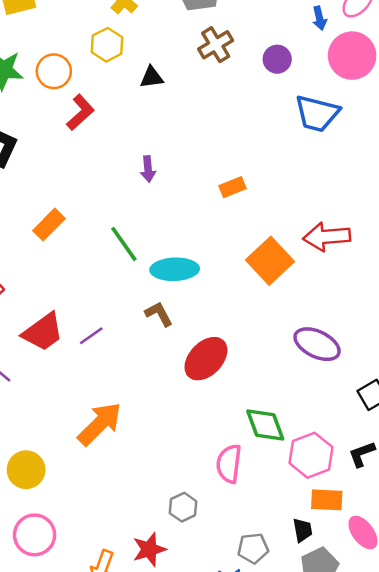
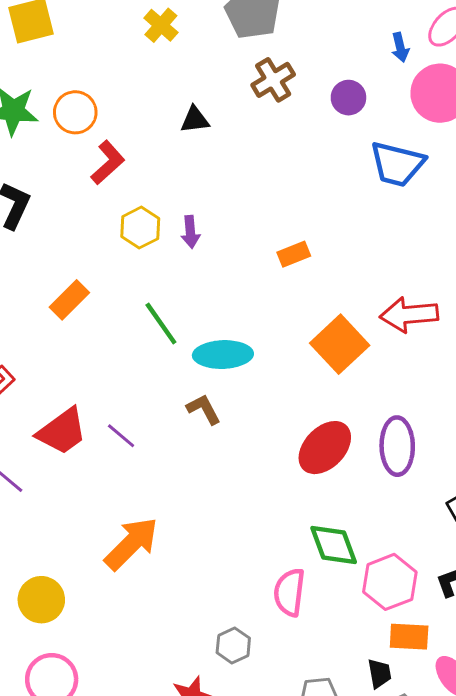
yellow hexagon: (107, 45) -> (140, 228), moved
purple line: (91, 336) -> (121, 436), turned 75
purple ellipse: (317, 344) -> (397, 446), turned 63
red ellipse: (206, 359) -> (325, 448), moved

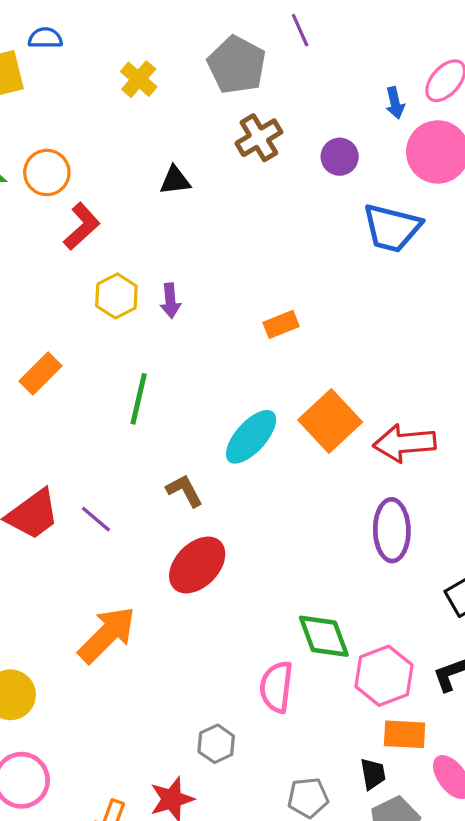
red arrow: (409, 315) -> (405, 443), moved
green line: (161, 324) -> (139, 399), turned 48
cyan ellipse: (223, 355) -> (251, 437), moved, turned -46
red ellipse: (325, 448) -> (197, 565), moved

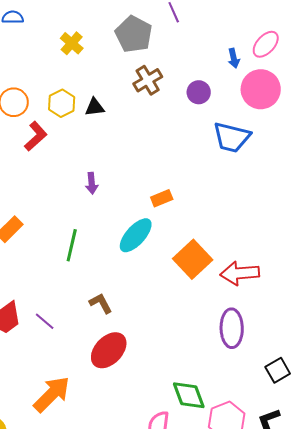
yellow hexagon: (116, 296) -> (62, 103), moved
cyan ellipse: (251, 437) -> (136, 235), moved

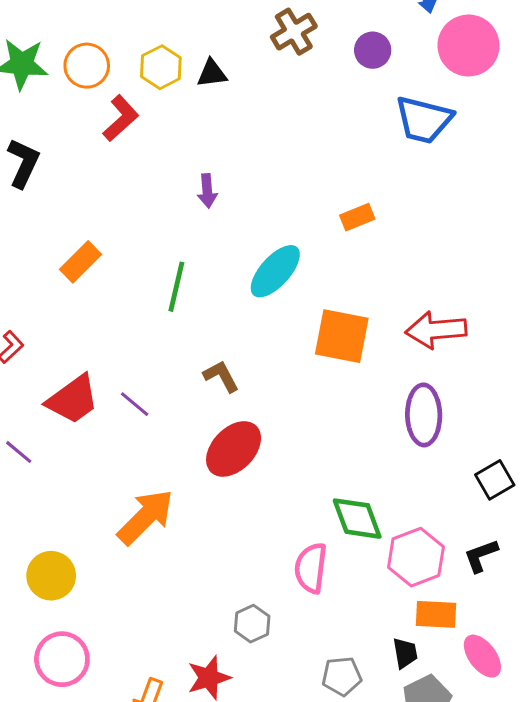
orange rectangle: (162, 198) -> (357, 217), moved
orange square: (193, 259) -> (342, 336), moved, turned -36

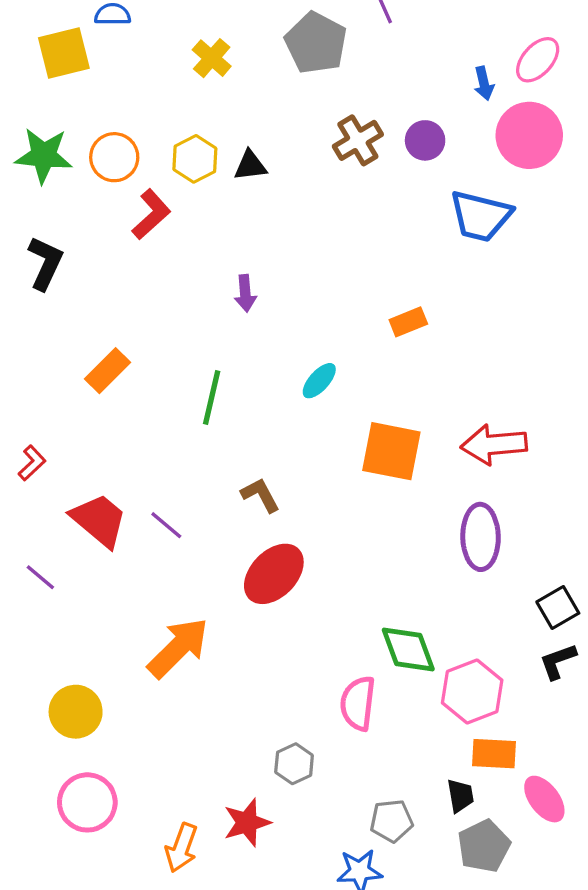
brown cross: (294, 32) -> (358, 140), moved
cyan ellipse: (275, 271) -> (319, 381), size x0.6
red trapezoid: (73, 399) -> (99, 520), turned -104
black L-shape: (481, 556) -> (558, 661), moved

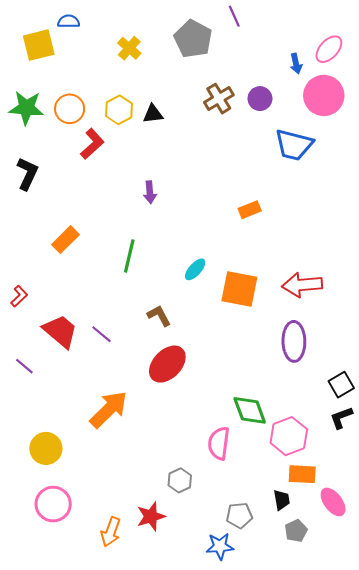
cyan ellipse: (319, 381) -> (195, 269), moved
gray pentagon: (484, 846) -> (296, 531), size x0.7

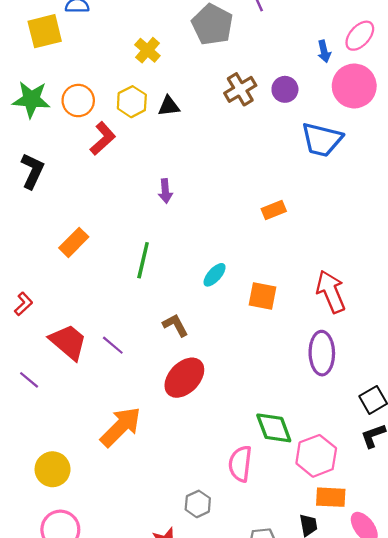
yellow cross: (129, 48) -> (147, 50), moved
red arrow: (302, 285) -> (331, 292), turned 72
orange square: (239, 289) -> (263, 296), size x0.7

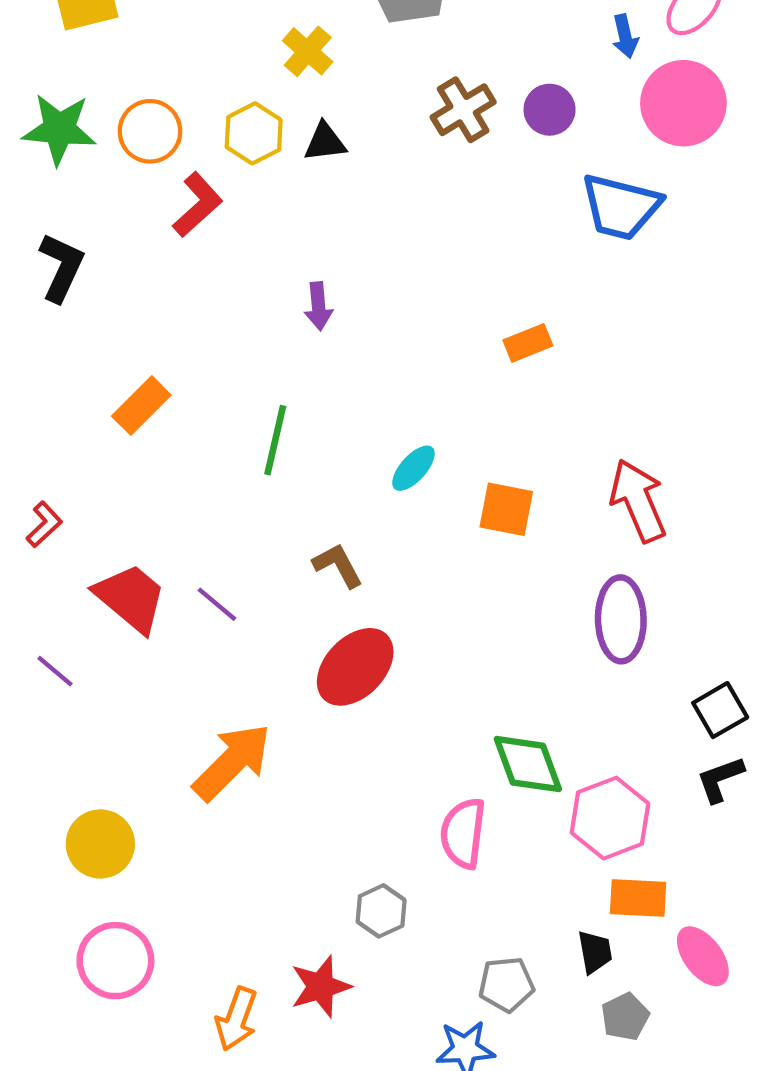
yellow cross: (147, 50) -> (308, 51), moved

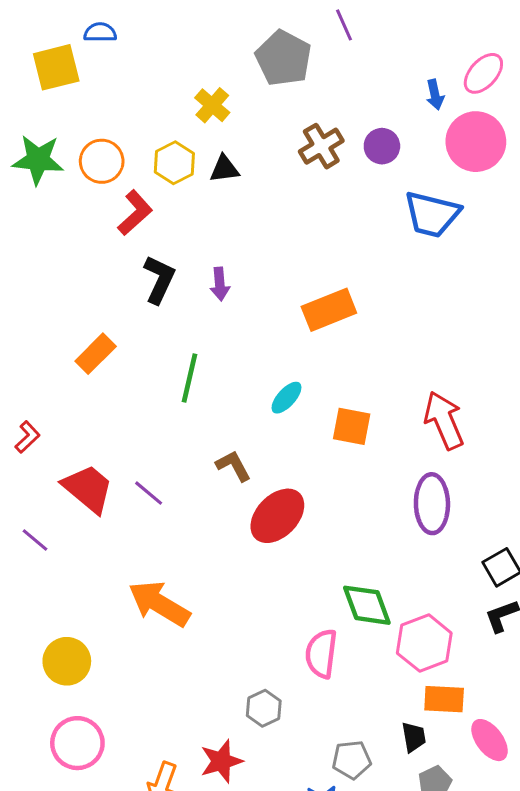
black L-shape: (61, 267) -> (159, 279), moved
orange rectangle: (528, 343) -> (329, 310), moved, size x1.6
red ellipse: (355, 667) -> (277, 516), moved
orange arrow: (232, 762) -> (159, 604), turned -104

